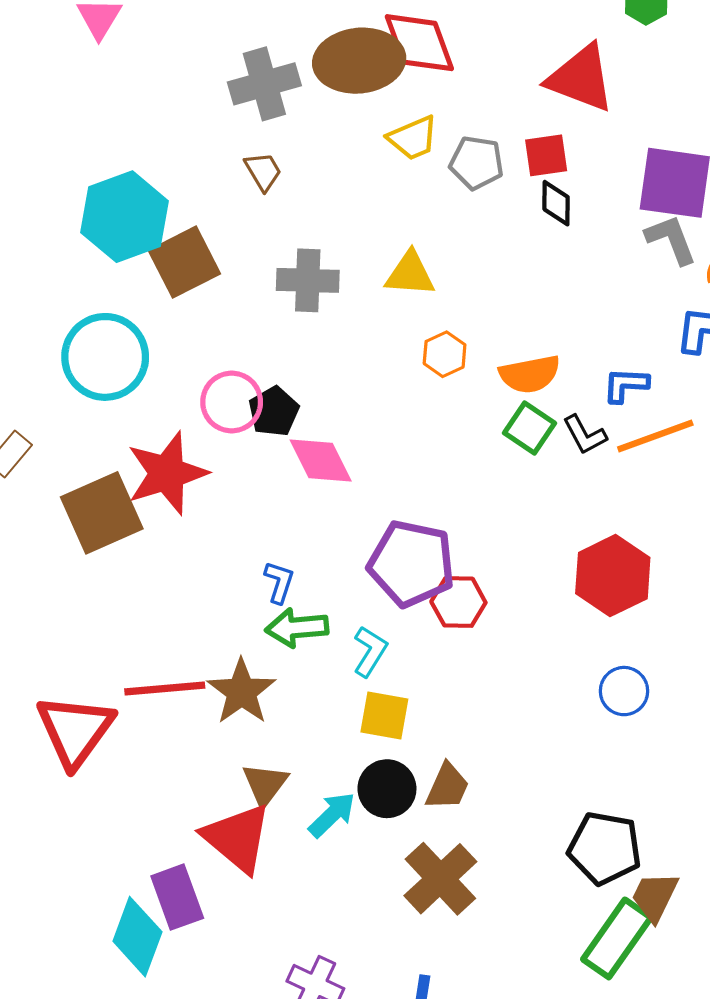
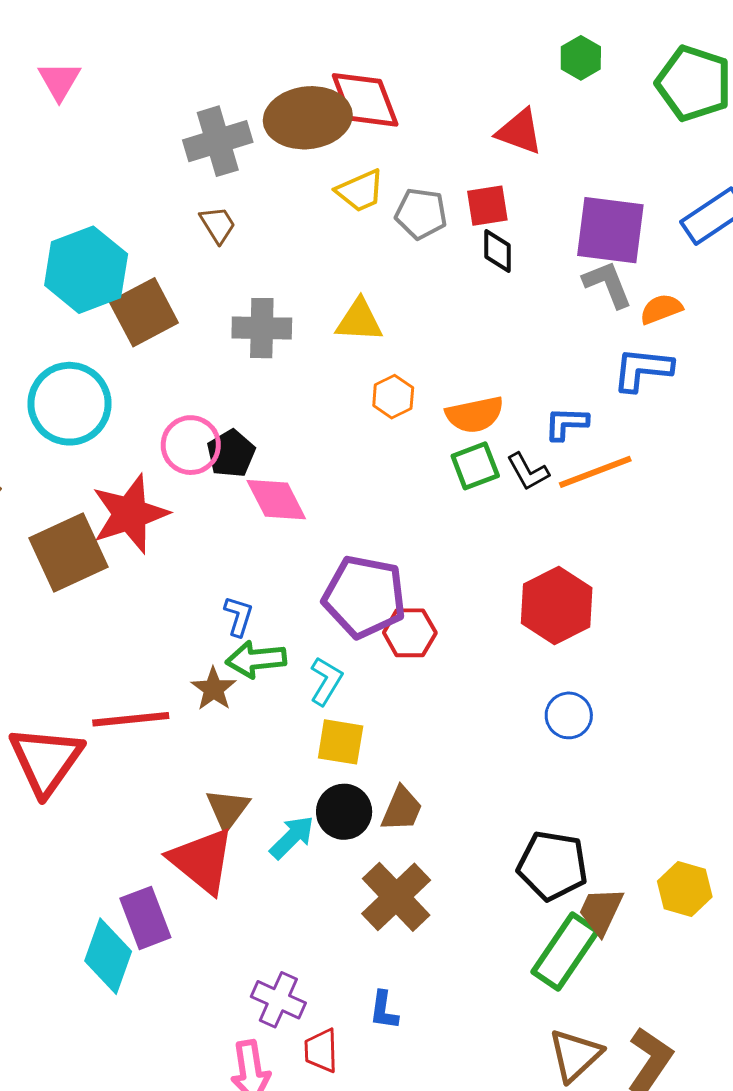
red triangle: (581, 78) -> (520, 132), size x0.7
green square: (530, 428) -> (475, 466), turned 36
brown star: (242, 692) -> (214, 689), moved, size x0.7

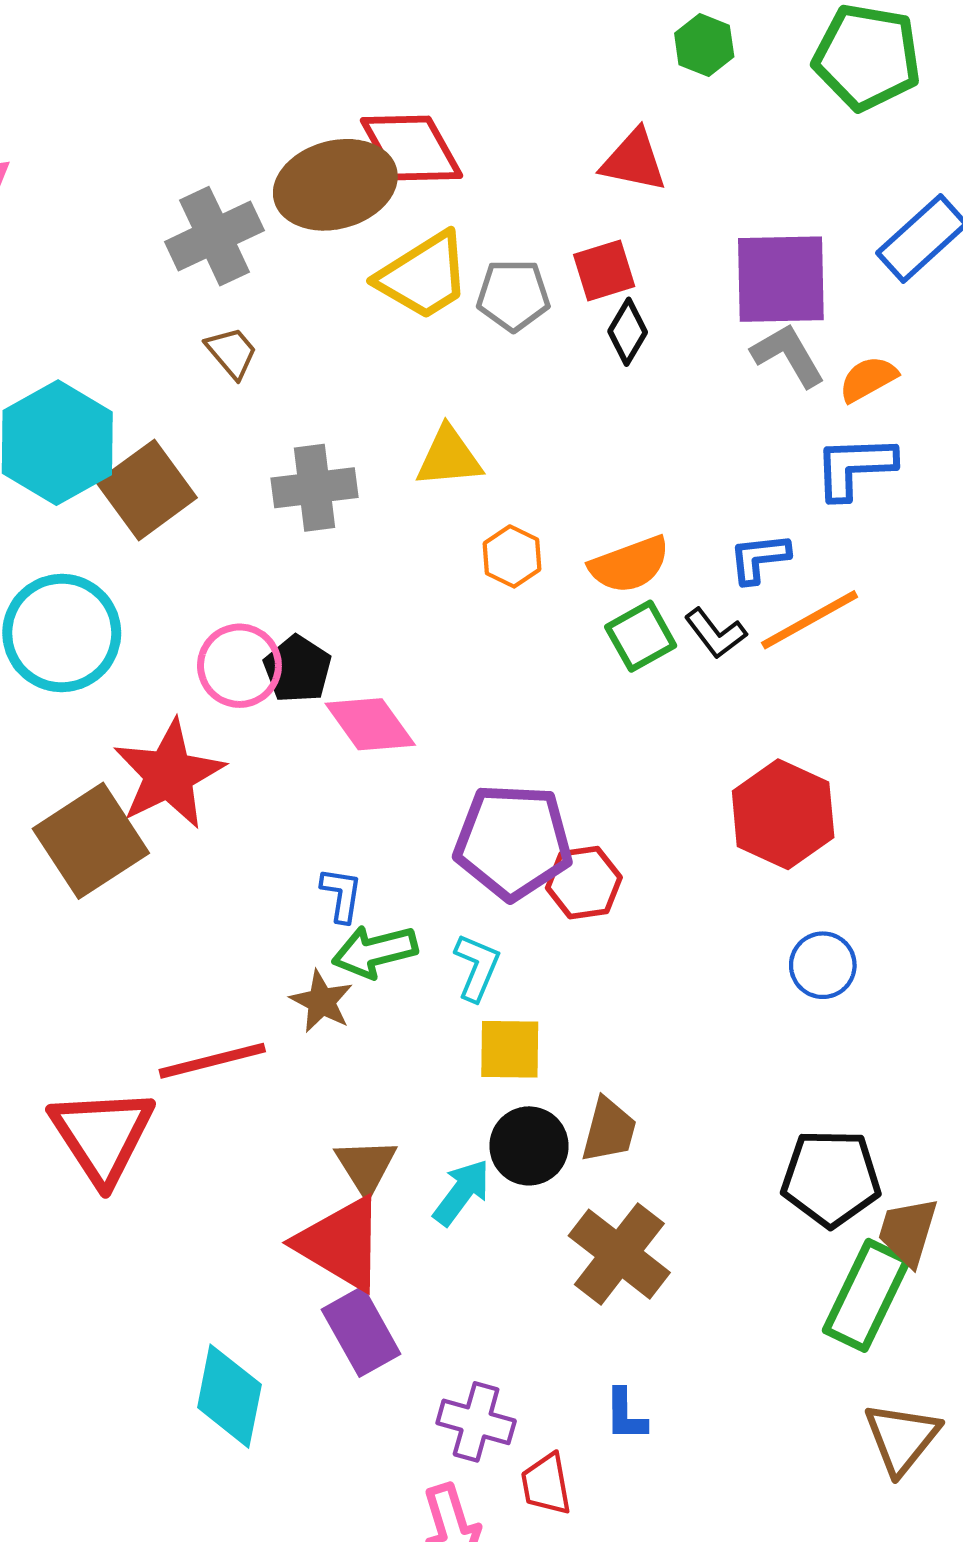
yellow trapezoid: (360, 191) -> (424, 276), size x1.4
black diamond: (497, 251) -> (628, 332), turned 39
purple rectangle: (145, 918) -> (361, 1332), moved

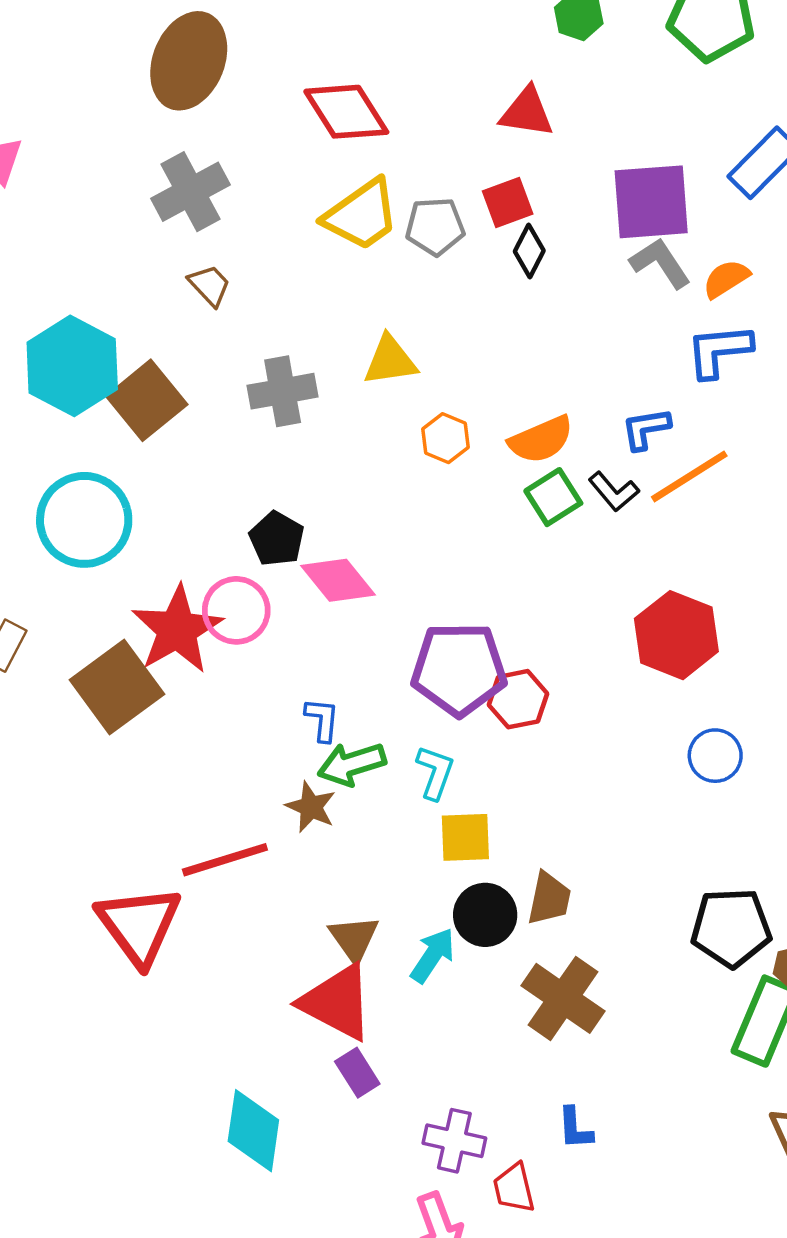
brown ellipse: (335, 185) -> (189, 61), moved, turned -50
pink circle: (239, 666) -> (236, 610), moved
purple rectangle: (361, 1332) -> (357, 1073), size x0.7

